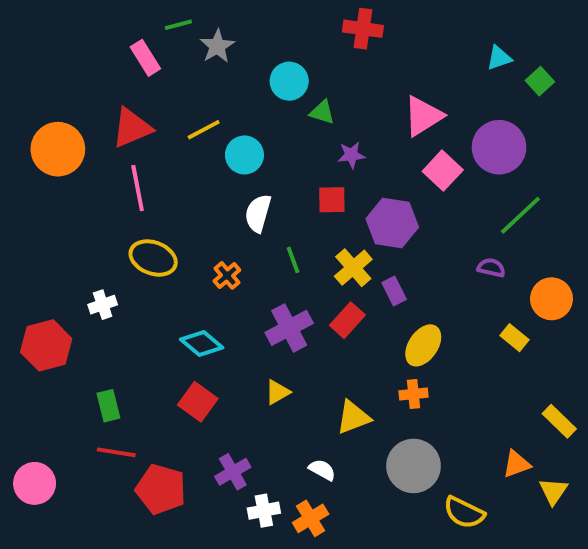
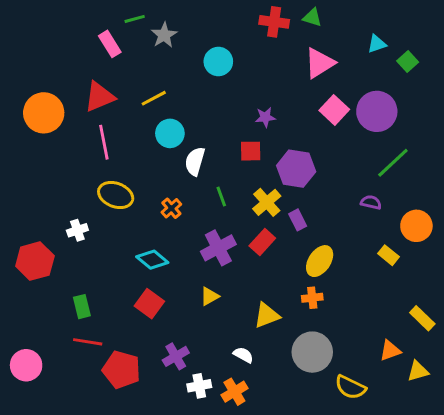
green triangle: (322, 112) -> (312, 17), moved
pink triangle: (423, 116) -> (320, 63), moved
cyan circle: (244, 155) -> (170, 133), moved
pink square: (443, 171) -> (334, 110), moved
yellow triangle: (553, 491) -> (418, 371), turned 40

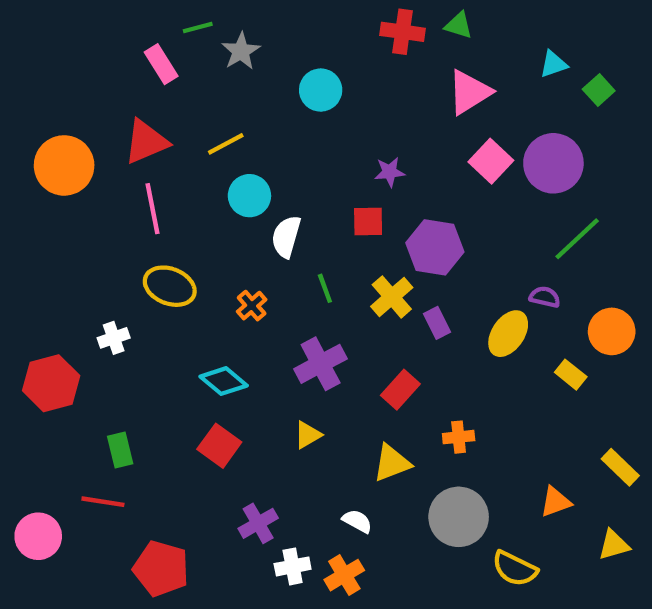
red rectangle: (262, 242) -> (400, 390), moved
yellow ellipse: (320, 261) -> (508, 334), moved
red line: (88, 342) -> (103, 502), moved
orange triangle: (390, 351) -> (556, 502), moved
red pentagon: (121, 370) -> (161, 569), moved

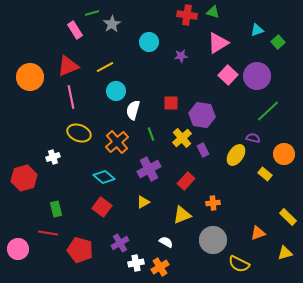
purple star: (390, 172) -> (181, 56), moved
orange cross: (252, 306) -> (117, 142), size x1.6
red pentagon: (161, 569) -> (80, 250), moved

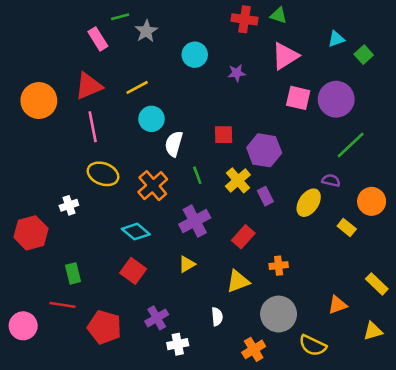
pink square: (228, 75) -> (298, 98), turned -30
white semicircle: (166, 242) -> (217, 317), turned 56
orange cross: (160, 267) -> (254, 349), moved

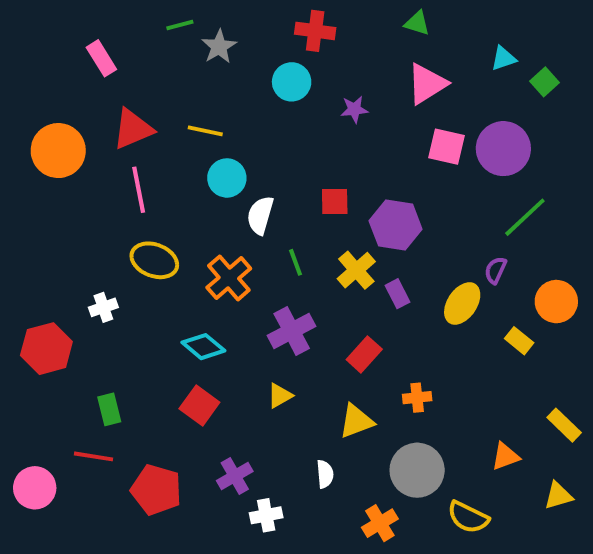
red cross: (245, 19) -> (315, 31), moved
pink rectangle: (98, 39) -> (101, 58), moved
yellow line: (137, 87) -> (205, 131), turned 40
purple semicircle: (331, 180) -> (496, 270), turned -78

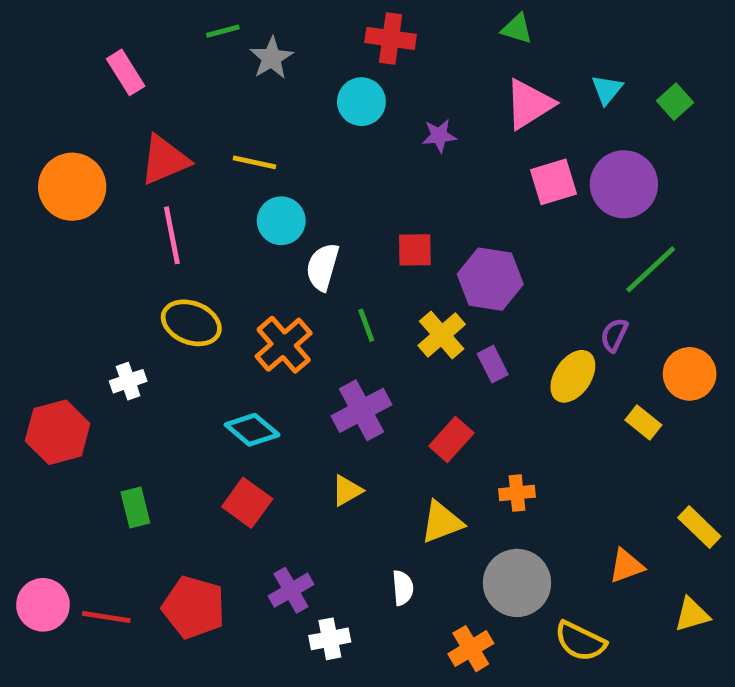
cyan triangle: (503, 58) -> (607, 89), moved, turned -32
pink square: (447, 147) -> (553, 182), turned -30
red line: (94, 456) -> (106, 617), moved

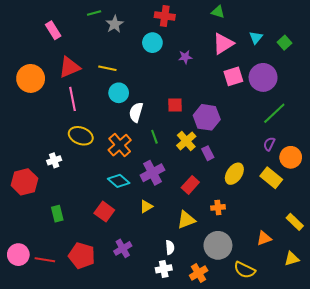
purple semicircle: (614, 335) -> (269, 144), moved
yellow ellipse: (573, 376) -> (234, 174), moved
yellow rectangle: (643, 422) -> (271, 178), size x1.5
cyan diamond: (252, 430) -> (119, 181), moved
white cross: (330, 639) -> (164, 269), moved

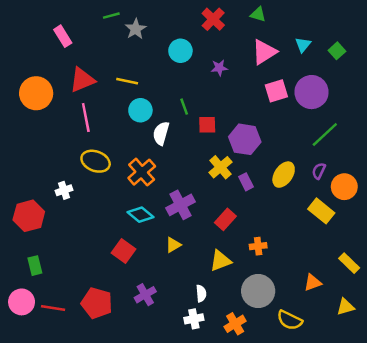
red cross: (165, 16) -> (213, 19), moved, turned 36
green line: (154, 137) -> (184, 107), moved
yellow ellipse: (234, 174) -> (284, 175), moved
green rectangle: (57, 214) -> (35, 266), moved

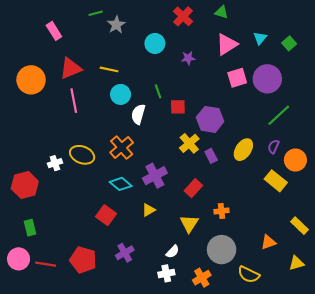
yellow ellipse: (96, 161) -> (82, 155), moved
yellow triangle: (221, 261) -> (189, 224), turned -36
white semicircle: (201, 293) -> (173, 252), turned 48

